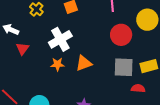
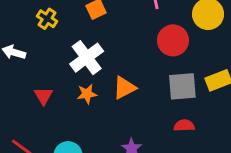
red triangle: (22, 49) -> (43, 96), moved
red semicircle: (138, 88) -> (184, 126), moved

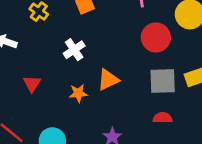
white cross: (87, 58) -> (74, 50), size x0.7
orange star: (87, 94) -> (78, 93), moved

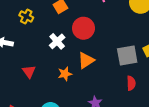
red circle: (156, 37) -> (83, 28), moved
red semicircle: (163, 118) -> (131, 83), turned 96

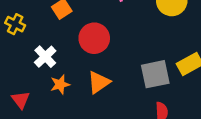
white cross: (57, 41) -> (45, 57), moved
orange star: (65, 74) -> (60, 84), moved

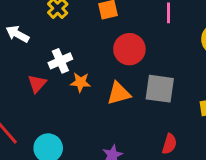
white cross: (45, 57) -> (60, 61), moved
gray square: (155, 74) -> (160, 89), moved

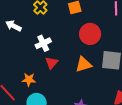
orange star: (80, 82) -> (29, 80), moved
red triangle: (37, 84) -> (51, 63), moved

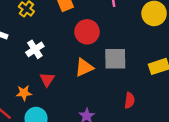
red triangle: (51, 63) -> (47, 79), moved

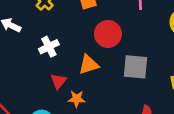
orange triangle: (84, 67) -> (89, 65), moved
orange star: (24, 93) -> (77, 99), moved

